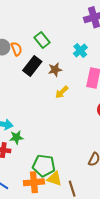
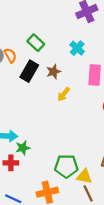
green pentagon: (44, 166) -> (66, 166), moved
yellow triangle: (54, 179) -> (84, 176), moved

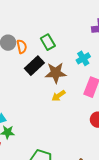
brown star: (53, 72) -> (56, 73), size x1.5

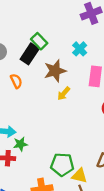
orange semicircle: (22, 47) -> (16, 81), moved
black rectangle: (34, 66) -> (30, 54), moved

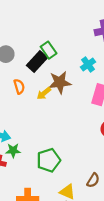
yellow arrow: (64, 94) -> (44, 93), moved
green pentagon: (62, 165) -> (49, 160), moved, turned -30

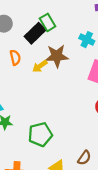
cyan cross: (88, 64) -> (87, 40), turned -32

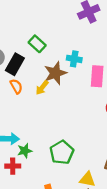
black rectangle: (35, 33) -> (15, 64), moved
cyan cross: (87, 40) -> (74, 59), moved

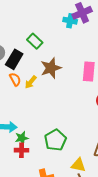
cyan cross: (74, 59) -> (70, 21), moved
yellow arrow: (42, 88) -> (31, 82), moved
red cross: (13, 166) -> (22, 150), moved

